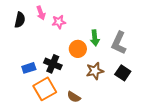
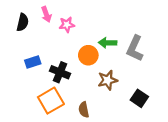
green arrow: (95, 38) -> (108, 43), turned 98
blue rectangle: (29, 68) -> (33, 62), moved
black square: (123, 73) -> (139, 98), moved
brown semicircle: (74, 97) -> (84, 110), turned 48

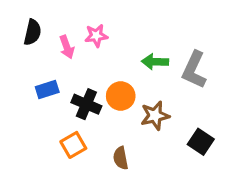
pink arrow: (46, 14) -> (67, 47), moved
orange circle: (88, 55) -> (121, 96), moved
orange square: (51, 101) -> (73, 145), size x0.7

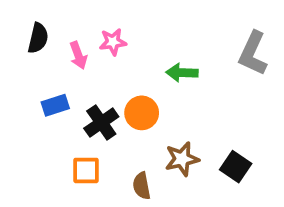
gray L-shape: (194, 70) -> (253, 53), moved
black cross: (86, 104) -> (101, 122), turned 32
brown star: (155, 116) -> (182, 159), moved
orange square: (73, 145) -> (86, 170), turned 30

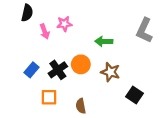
black semicircle: (38, 38) -> (27, 13), moved
blue rectangle: (55, 105) -> (31, 70), moved, turned -32
brown star: (182, 159) -> (110, 72), moved, turned 30

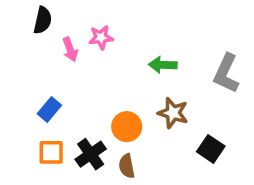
gray L-shape: (144, 30) -> (226, 73), moved
orange circle: (81, 64) -> (127, 127), moved
black cross: (58, 70) -> (91, 154), moved
orange square: (49, 97) -> (51, 152), moved

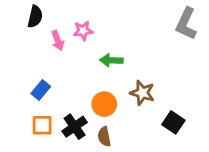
green arrow: (163, 65) -> (111, 60), moved
gray L-shape: (226, 73) -> (186, 24), moved

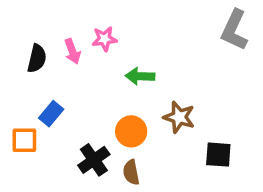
black semicircle: (35, 17) -> (37, 58), moved
black square: (173, 122) -> (218, 155), turned -30
orange square: (42, 125) -> (24, 140), moved

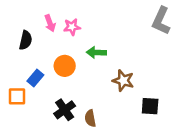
pink arrow: (72, 51) -> (50, 23), moved
orange circle: (131, 131) -> (65, 66), moved

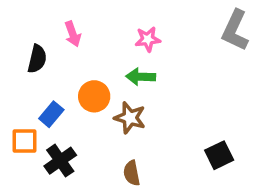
pink star: (72, 27) -> (148, 39), moved
brown star: (123, 81) -> (130, 118), moved
black square: (150, 106) -> (219, 155), turned -30
black cross: (65, 110) -> (60, 161), moved

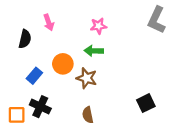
orange square: (25, 141) -> (17, 115), moved
black cross: (60, 161) -> (40, 107), turned -30

